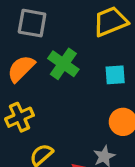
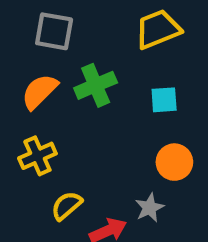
green cross: (63, 64) -> (96, 85), turned 32

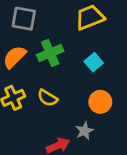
cyan square: (164, 100) -> (94, 62), turned -36
yellow semicircle: (66, 206) -> (48, 98), moved, turned -108

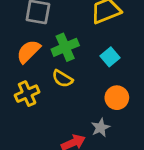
yellow semicircle: (48, 98) -> (62, 79), moved

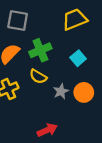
gray star: (101, 128) -> (61, 91), moved

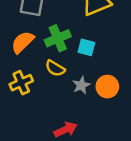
cyan square: (78, 58) -> (86, 47), moved, turned -35

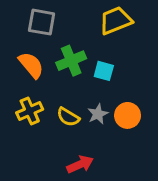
orange semicircle: (23, 42) -> (31, 65), turned 95
yellow semicircle: (55, 68) -> (68, 117), moved

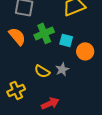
yellow cross: (30, 111) -> (16, 90), moved
orange circle: (128, 115) -> (85, 51), moved

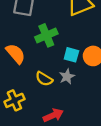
orange semicircle: (17, 36) -> (16, 54), moved
cyan square: (66, 40) -> (71, 55), moved

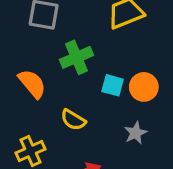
gray star: (67, 76) -> (136, 133), moved

